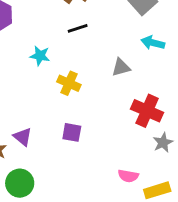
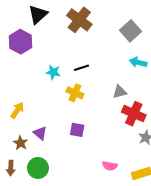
black line: (78, 28) -> (81, 68), moved
gray triangle: (121, 67) -> (120, 92), moved
pink semicircle: (128, 176) -> (110, 166), moved

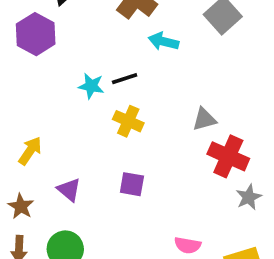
cyan arrow: (138, 62) -> (163, 41), moved
black line: (81, 68) -> (125, 79), moved
brown star: (21, 143) -> (21, 206), moved

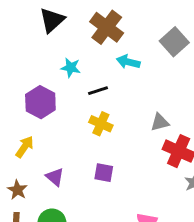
purple hexagon: (36, 34) -> (40, 102), moved
cyan star: (91, 86) -> (71, 68), moved

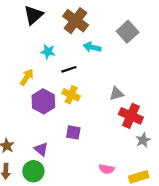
purple hexagon: (40, 102) -> (43, 101), moved
yellow arrow: (25, 147) -> (27, 77), moved
purple triangle: (55, 177) -> (41, 149), moved

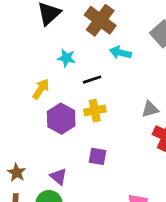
yellow cross: (71, 95) -> (95, 111), turned -35

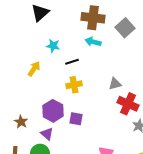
brown cross: (100, 20) -> (93, 18), moved, turned -30
purple hexagon: (61, 119) -> (53, 111), moved
brown star: (17, 173) -> (21, 122), moved

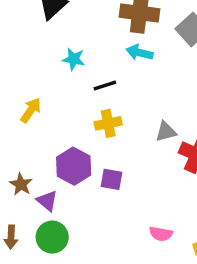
yellow arrow: (34, 69) -> (31, 110), moved
gray triangle: (115, 84) -> (166, 132), moved
purple triangle: (47, 134) -> (47, 201), moved

